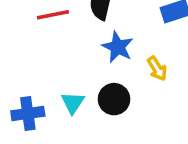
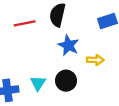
yellow arrow: (157, 69) -> (95, 60), turned -56

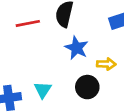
black circle: (66, 81) -> (87, 87), moved

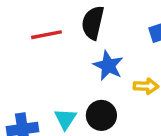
black circle: (87, 87) -> (101, 115), moved

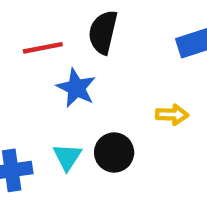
blue star: (108, 66) -> (76, 88), moved

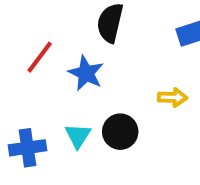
red line: (43, 48) -> (40, 57), moved, turned -42

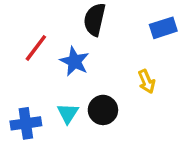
yellow arrow: (173, 97) -> (147, 81), turned 65

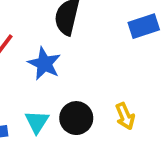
yellow arrow: (147, 81) -> (125, 116), moved

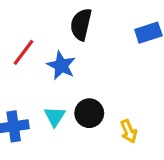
yellow arrow: (125, 116) -> (129, 131), moved

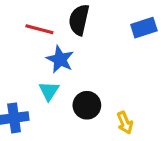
red line: (23, 52) -> (39, 29), moved, turned 68
cyan triangle: (55, 116) -> (49, 91), moved

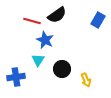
black semicircle: (79, 20) -> (57, 15), turned -138
blue rectangle: (144, 28) -> (98, 20), turned -42

